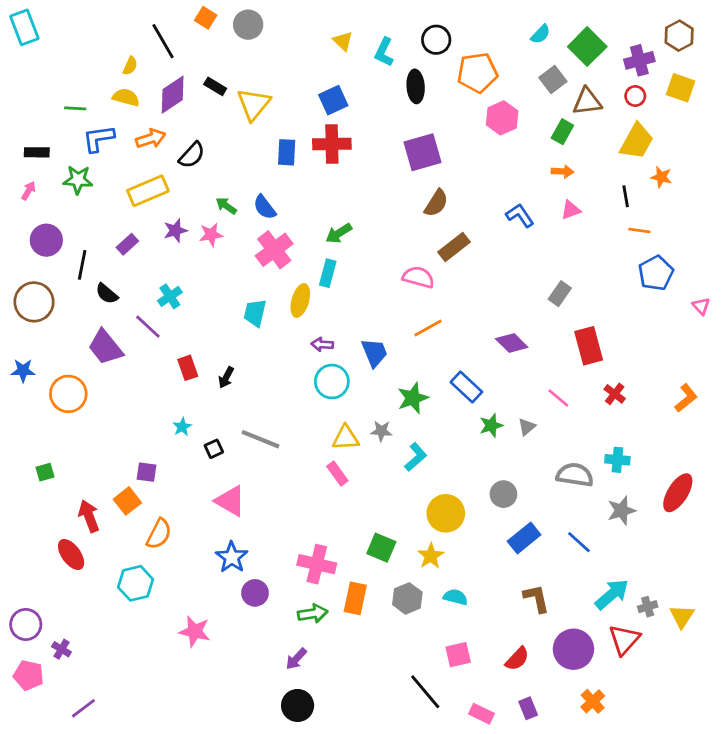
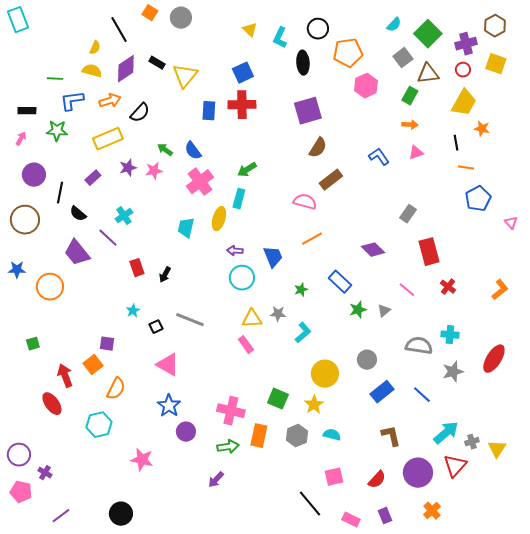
green star: (413, 398) -> (301, 290), size x0.6
black circle: (298, 705) -> (121, 514), moved

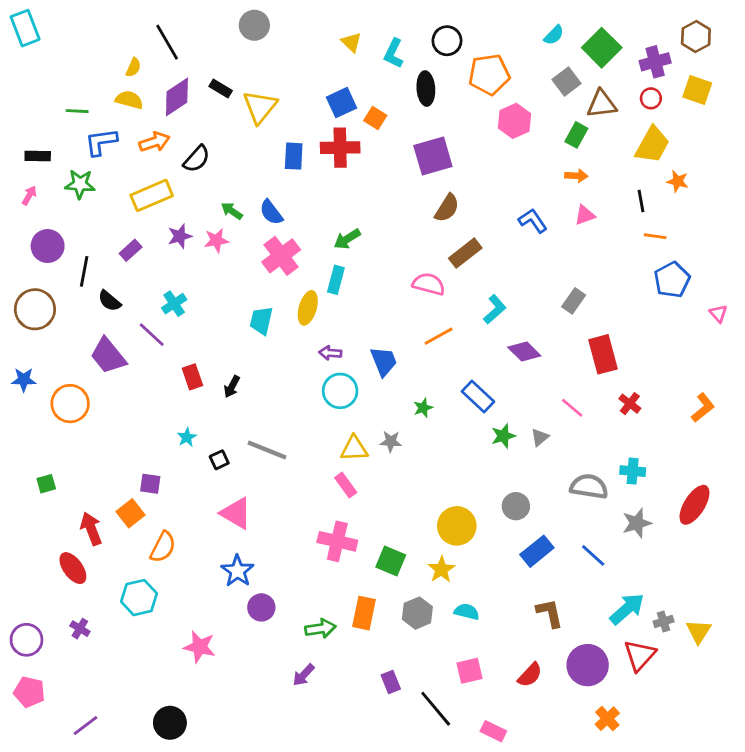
orange square: (150, 13) -> (375, 118), moved
cyan L-shape: (303, 333) -> (495, 309), moved
pink cross: (231, 411) -> (337, 541), moved
purple cross: (45, 473) -> (80, 629), moved
purple rectangle: (385, 516) -> (391, 682), moved

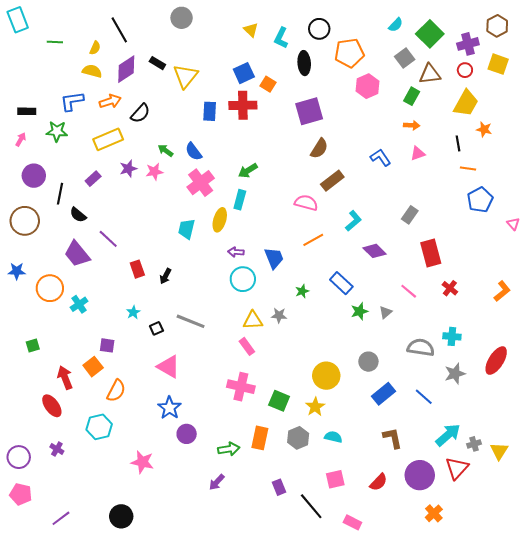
green line: (77, 111) -> (55, 42), moved
cyan cross: (174, 304) -> (79, 304), moved

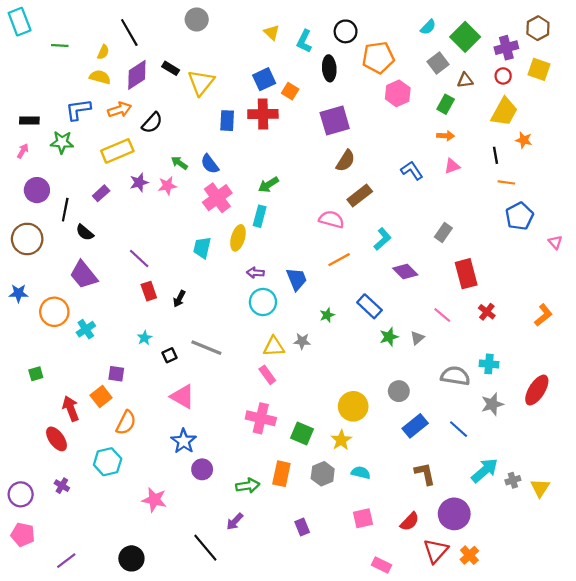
brown triangle: (430, 74) -> (465, 80), size x0.7
purple line: (108, 239) -> (139, 259), moved
red triangle: (457, 468) -> (436, 551), moved
black line: (311, 506) -> (205, 548), moved

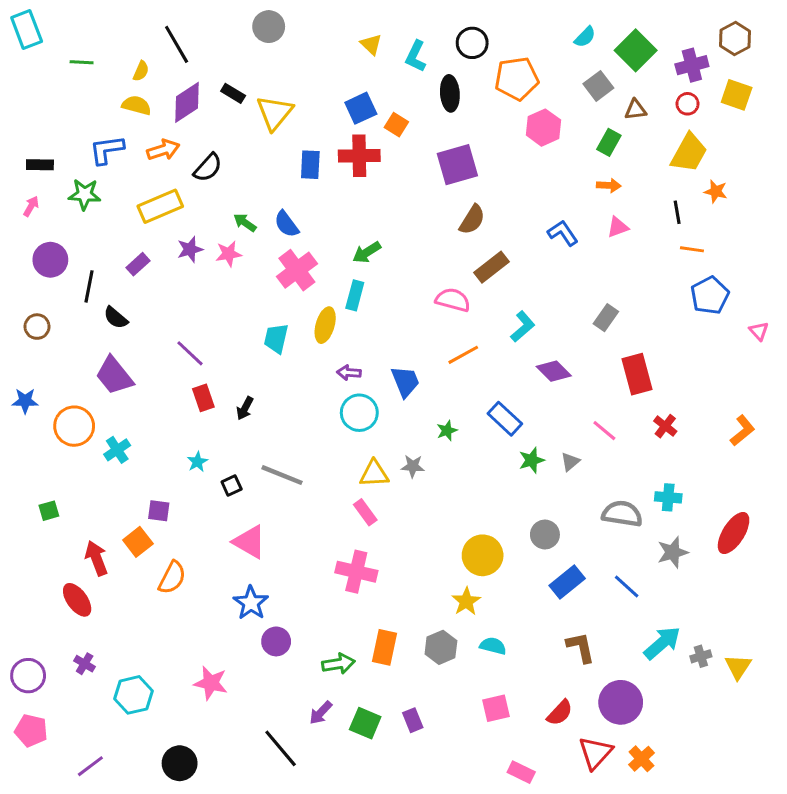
brown circle: (27, 239) -> (37, 327), size x0.6
green square: (302, 433) -> (365, 723), moved
cyan hexagon: (108, 462) -> (134, 695), moved

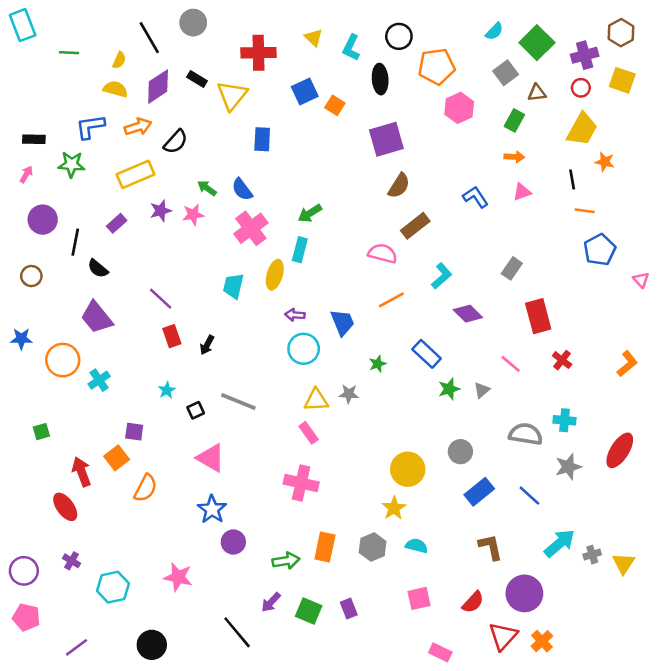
gray circle: (269, 27) -> (193, 23), moved
red cross: (359, 156) -> (258, 53), moved

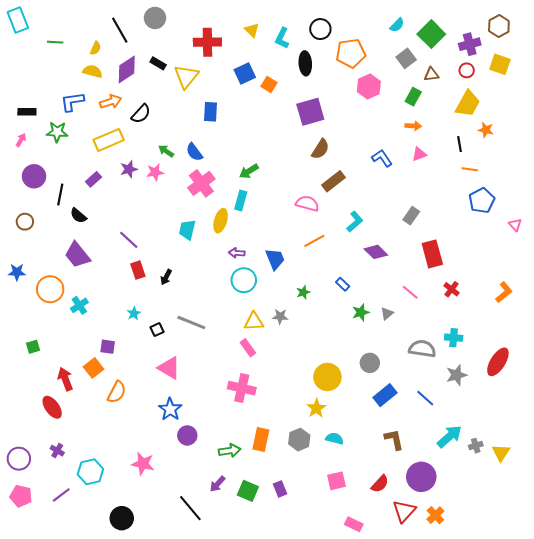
blue rectangle: (427, 354) -> (343, 284), size x0.6
purple line: (77, 647) -> (61, 495), moved

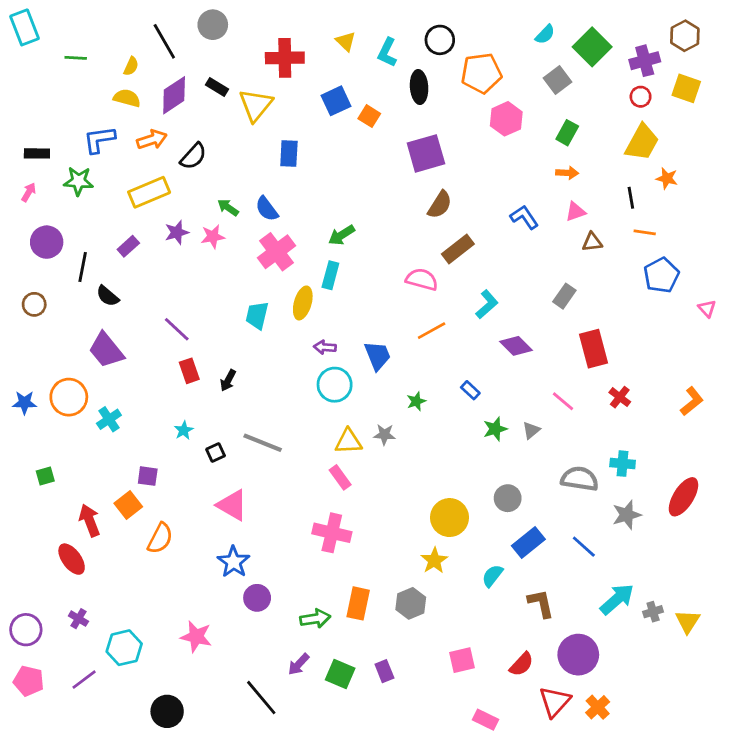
brown triangle: (431, 74) -> (592, 242), moved
blue star: (17, 272) -> (24, 403), moved
cyan semicircle: (335, 439) -> (492, 576), moved, turned -66

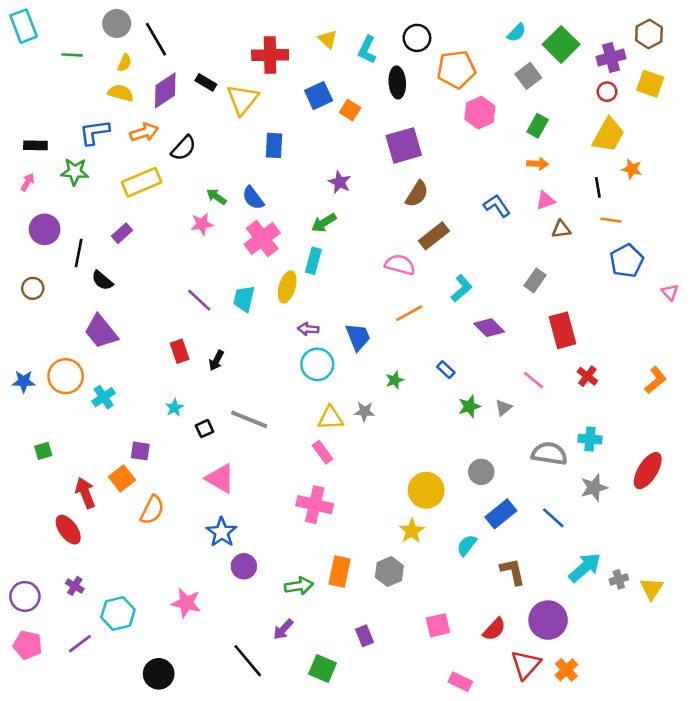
gray circle: (213, 25) -> (117, 23), moved
purple star: (177, 232) -> (340, 182), moved, turned -30
purple line: (177, 329) -> (199, 300), moved
green square: (340, 674) -> (323, 669), moved

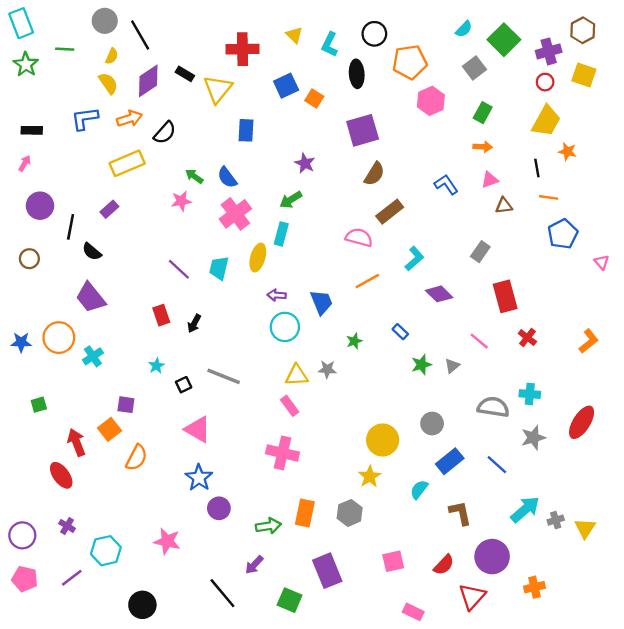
yellow semicircle: (121, 93) -> (108, 83), turned 40
green star: (75, 172) -> (26, 64), moved, turned 30
purple rectangle: (364, 636) -> (327, 571), size x1.8
orange cross: (566, 670) -> (534, 587), moved, turned 30

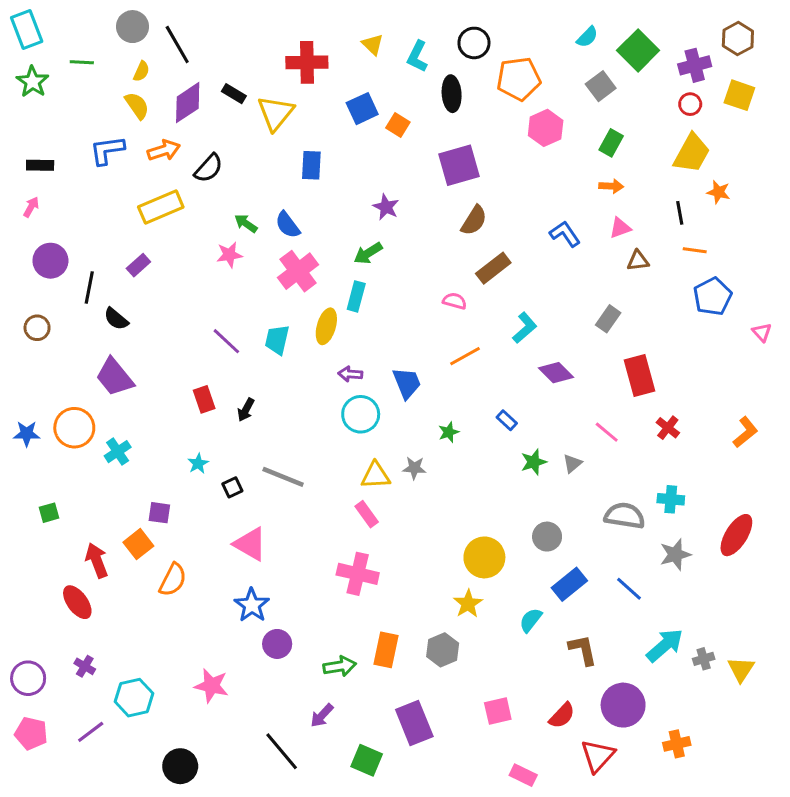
pink semicircle: (359, 237) -> (455, 301), size x0.7

